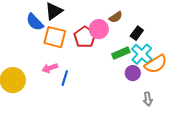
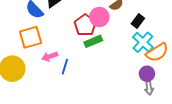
orange square: (55, 37) -> (30, 37), moved, turned -30
green rectangle: (121, 53) -> (93, 41), moved
purple circle: (133, 73) -> (147, 74), moved

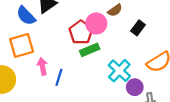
cyan cross: (143, 42) -> (119, 71), moved
pink arrow: (50, 56) -> (42, 66), turned 98
purple circle: (147, 74) -> (135, 87), moved

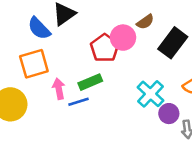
black rectangle: (138, 28) -> (173, 43), size x1.6
green rectangle: (90, 50) -> (90, 82), moved
blue line: (59, 77) -> (78, 102), turned 56

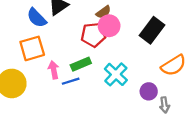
brown semicircle: (145, 22) -> (103, 12), moved
red pentagon: (105, 48) -> (93, 35), turned 30
cyan cross: (150, 94) -> (116, 74), moved

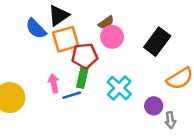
red pentagon: (93, 35) -> (85, 56), moved
orange square: (32, 48) -> (66, 39), moved
green rectangle: (81, 64) -> (82, 77), turned -54

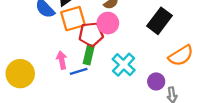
pink circle: (112, 37) -> (108, 23), moved

